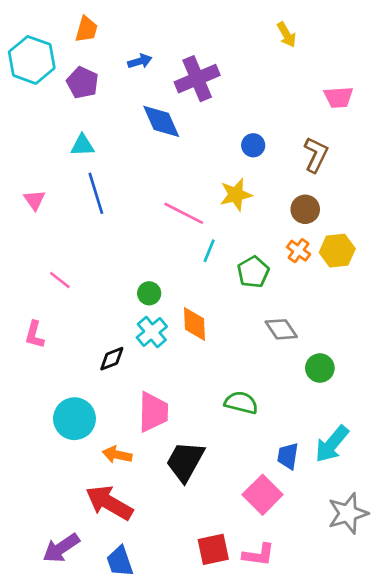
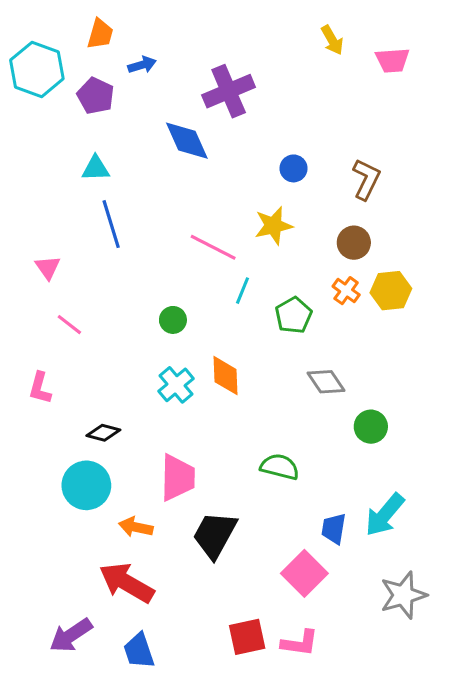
blue arrow: (140, 61) -> (142, 65), moved
pink trapezoid: (339, 97) -> (392, 60), moved
pink triangle: (34, 200) -> (48, 267), moved
green circle: (149, 293) -> (173, 320), moved
black diamond: (112, 359) -> (103, 433), moved, turned 36

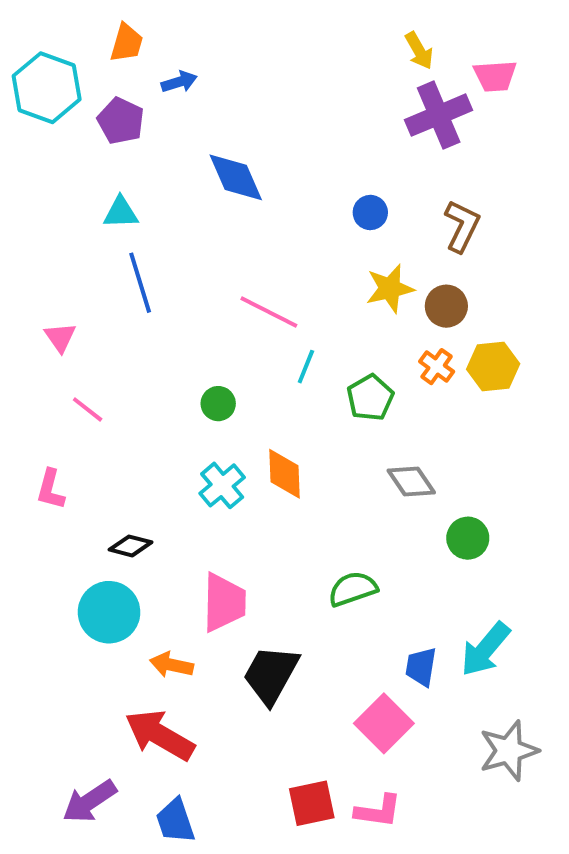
purple cross: (229, 91) -> (439, 115), moved
yellow star: (273, 226) -> (390, 289), moved
green semicircle: (280, 467) -> (353, 589), turned -33

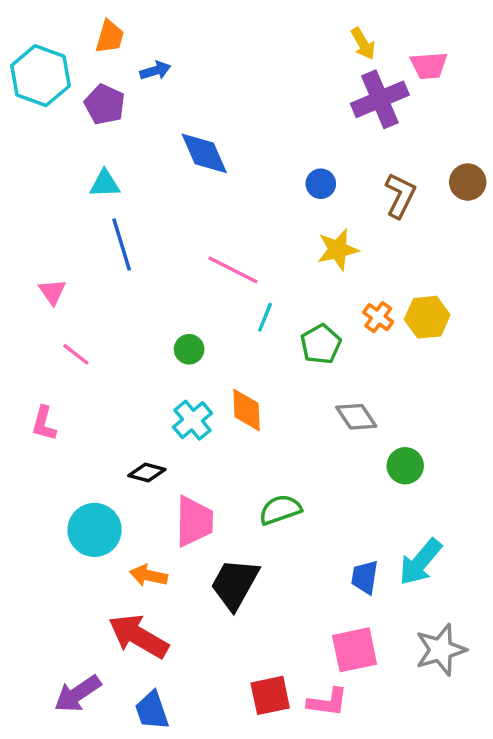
brown circle: (446, 306) -> (468, 182), moved
black diamond: (130, 546) -> (147, 472), moved
green semicircle: (353, 589) -> (280, 510), moved
pink square: (384, 723) -> (355, 650), moved, turned 33

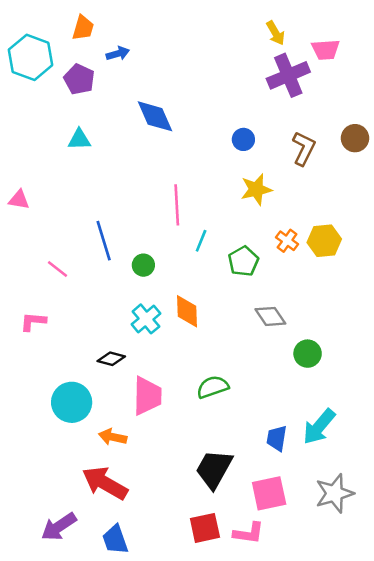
blue line: (122, 245) -> (104, 241), moved
pink line: (233, 270) -> (177, 205), turned 60
pink triangle: (52, 292) -> (19, 200), moved, turned -45
pink L-shape: (44, 424) -> (33, 322), turned 80
black trapezoid: (235, 584) -> (214, 469), moved

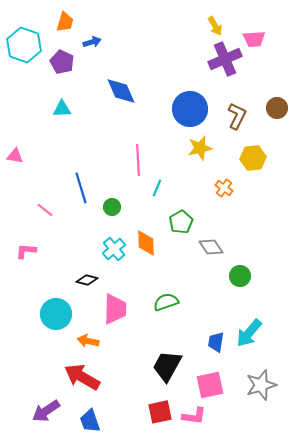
blue circle: (243, 139) -> (190, 109), size x2.0
yellow hexagon: (324, 241) -> (253, 158), moved
green pentagon: (243, 261) -> (181, 222), moved

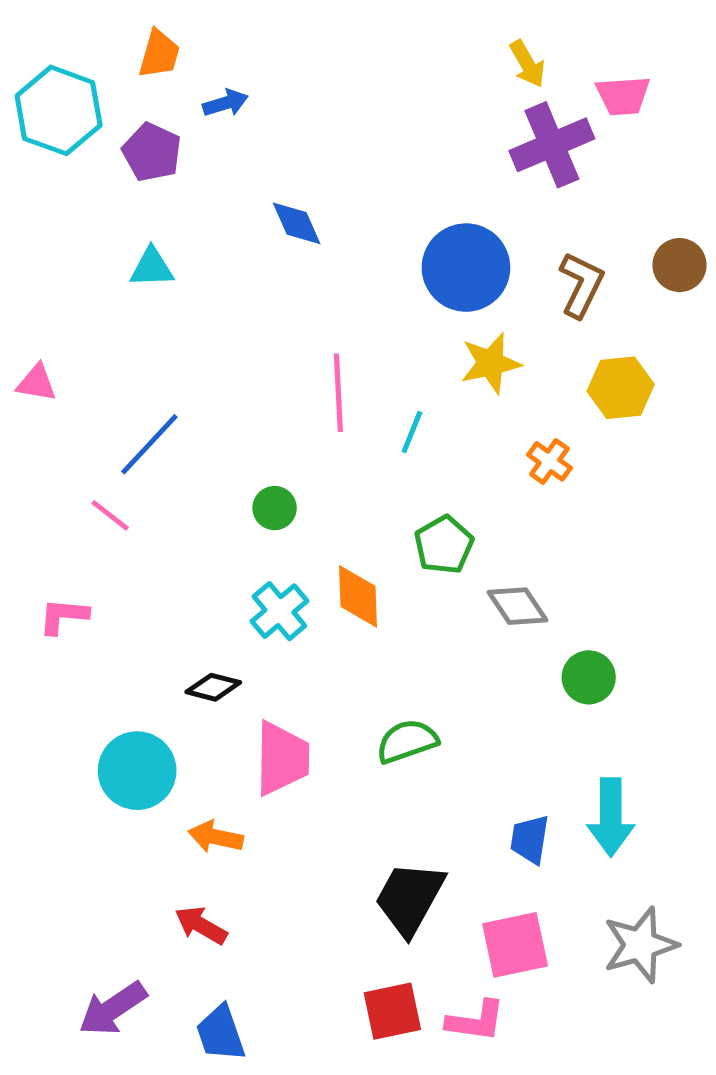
blue diamond: (121, 91) -> (297, 223), size x0.7
blue line: (81, 188) -> (149, 444), moved, turned 60
cyan line: (157, 188) -> (412, 432), moved
cyan arrow: (249, 333) -> (611, 817), turned -40
red arrow: (82, 377) -> (201, 925), size x0.6

